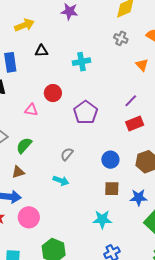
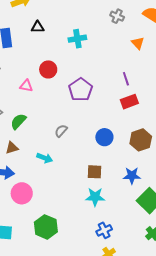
purple line: (131, 101) -> (126, 79), turned -64
cyan arrow: (61, 181) -> (45, 158), moved
brown square: (112, 189) -> (95, 172), moved

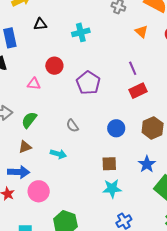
gray semicircle: (61, 131) -> (72, 126), turned -72
blue star: (132, 176) -> (147, 164), turned -30

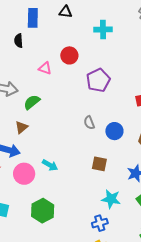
gray semicircle: (72, 126) -> (89, 123), moved
brown triangle: (25, 147) -> (21, 127), turned -32
cyan arrow: (58, 154) -> (50, 165), moved
cyan star: (112, 189) -> (111, 199), moved

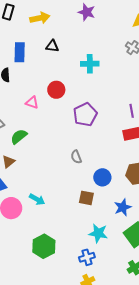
blue circle: (114, 131) -> (102, 177), moved
green hexagon: (43, 211) -> (44, 246), moved

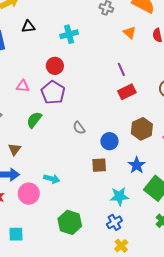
red circle: (56, 90) -> (55, 66), moved
purple pentagon: (85, 115) -> (53, 92), moved
green semicircle: (19, 136) -> (34, 120), moved

